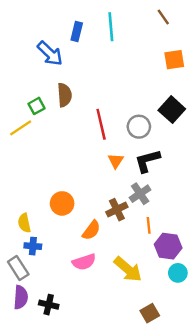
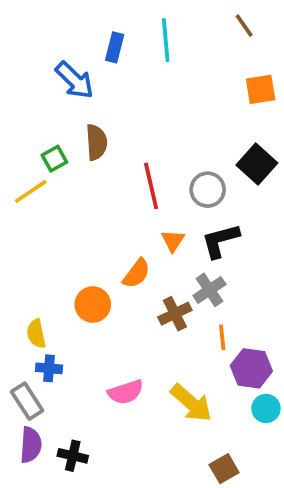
orange semicircle: (91, 230) -> (137, 274), moved

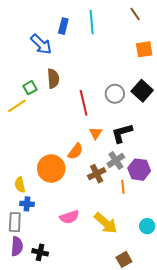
gray circle: (208, 190) -> (115, 94), moved
orange circle: (93, 305) -> (51, 169), size x1.4
purple hexagon: (251, 368) -> (139, 170), moved
gray rectangle: (27, 401) -> (15, 222), turned 36

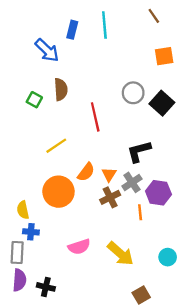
green square: (30, 88) -> (34, 100), turned -32
gray circle: (115, 94) -> (133, 93), moved
yellow line: (17, 106) -> (56, 146), moved
orange triangle: (96, 133) -> (109, 174), moved

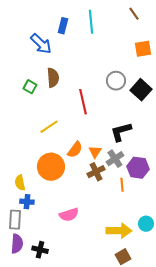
yellow arrow: (121, 254) -> (119, 231), moved, turned -40

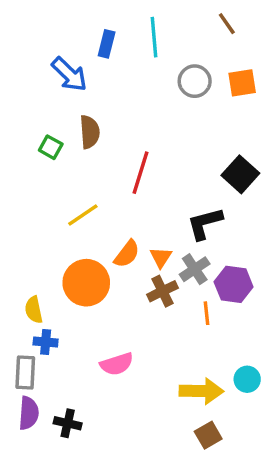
gray circle: (116, 81) -> (195, 81), moved
black square: (141, 90) -> (240, 174), moved
red line: (83, 102) -> (140, 173), turned 30

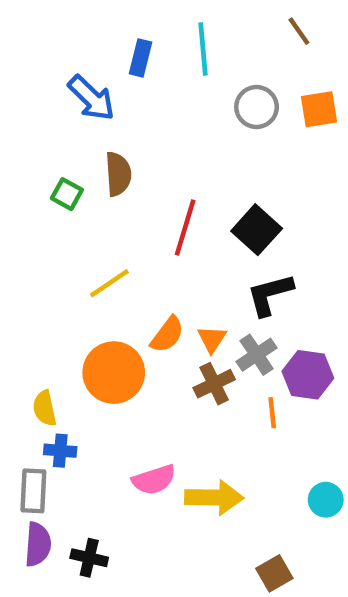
black square: (240, 174) -> (257, 230), moved
yellow arrow: (201, 391) -> (214, 497), moved

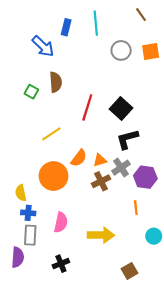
orange triangle: (212, 339) -> (100, 160), turned 40
orange line: (272, 413) -> (136, 208), moved
pink semicircle: (154, 480) -> (61, 222), moved, turned -60
gray rectangle: (33, 491) -> (30, 235), moved
black cross: (89, 558) -> (61, 264), moved, turned -35

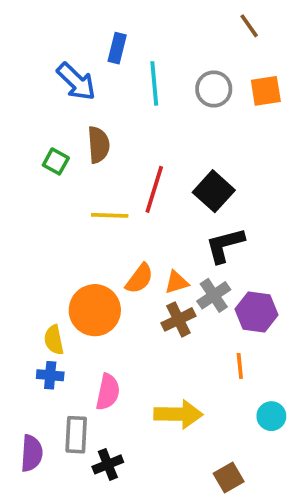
cyan line: (96, 23) -> (154, 83), moved
yellow line: (51, 134) -> (110, 215), moved, turned 36
yellow semicircle: (21, 193) -> (54, 340), moved
gray rectangle: (30, 235) -> (76, 435), moved

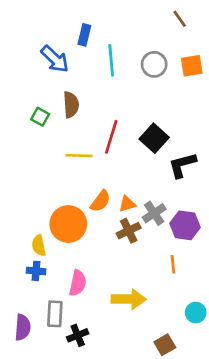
black L-shape: (225, 245) -> (182, 165), moved
cyan circle: (271, 416) -> (196, 313), moved

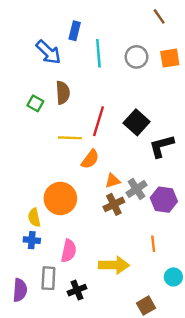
orange semicircle: (100, 201) -> (90, 159), moved
orange line: (173, 264) -> (153, 244), moved
black cross: (78, 335) -> (77, 290), moved

